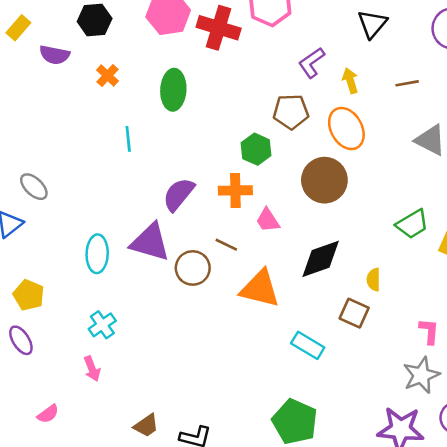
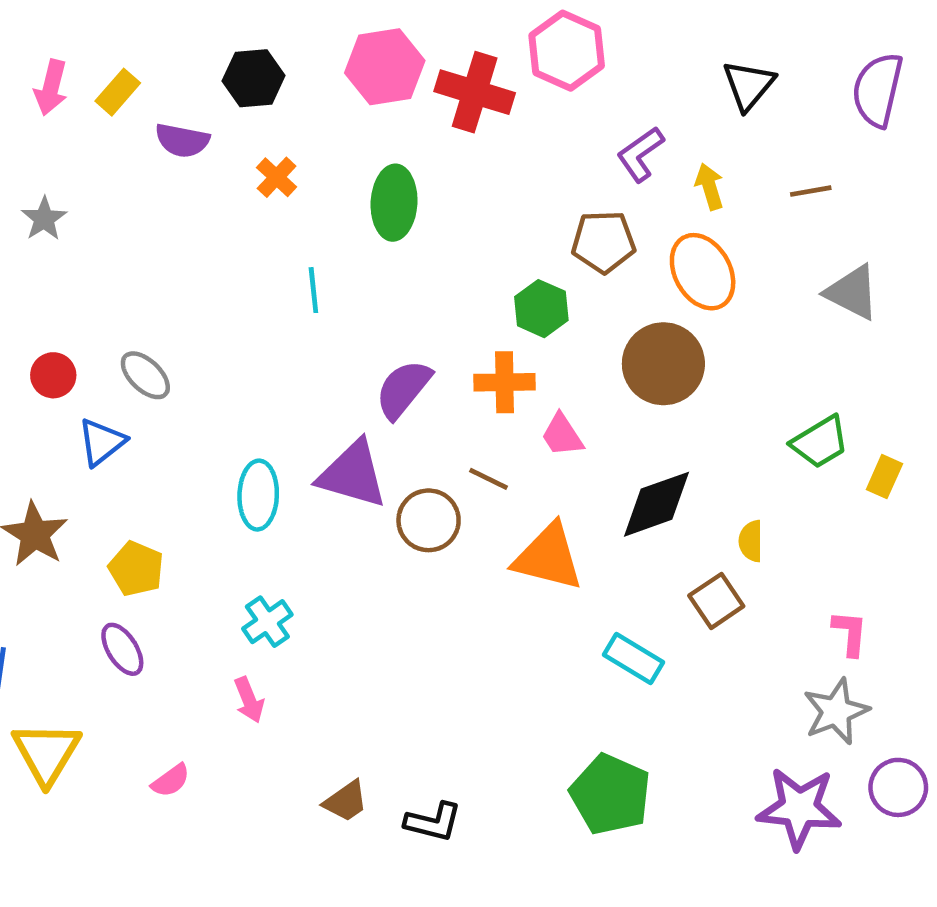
brown square: (354, 313) -> (716, 601), turned 32

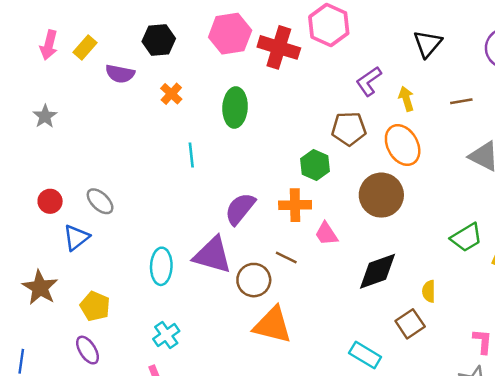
orange triangle: (548, 557) -> (273, 325), moved

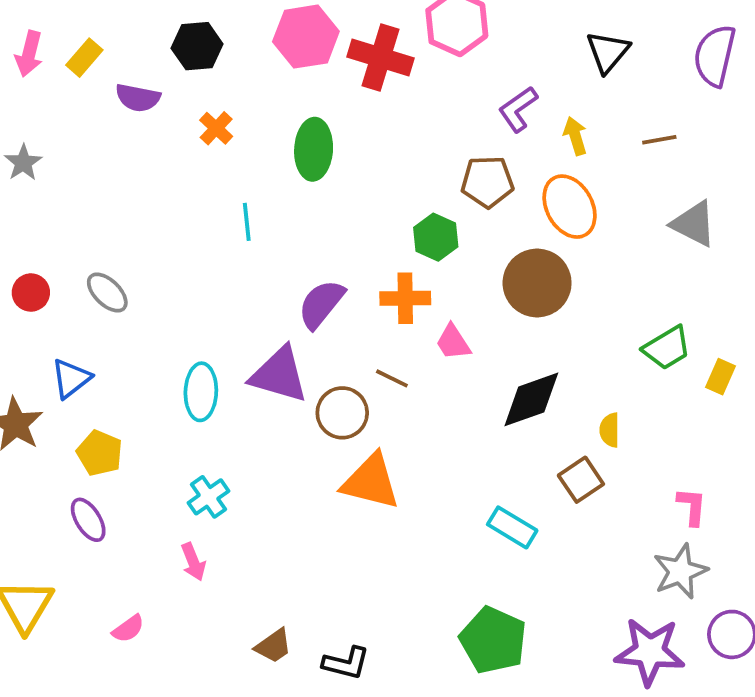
blue triangle: (76, 238) -> (71, 378), moved

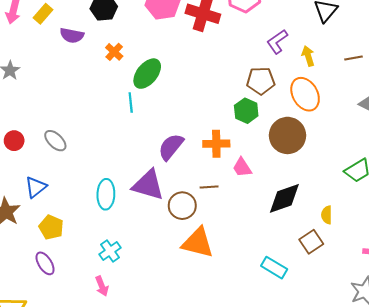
green ellipse: (314, 149) -> (147, 74), moved, turned 36
green hexagon: (436, 237) -> (246, 111), moved
brown line: (392, 378) -> (209, 187), turned -30

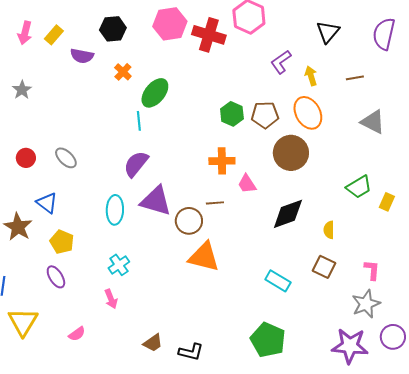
brown pentagon: (261, 81) -> (265, 115), moved
green hexagon: (246, 111) -> (232, 114), moved
purple semicircle: (171, 147) -> (136, 164), moved
blue triangle: (36, 187) -> (47, 203), turned -45
brown square: (311, 242) -> (324, 267), moved, turned -30

